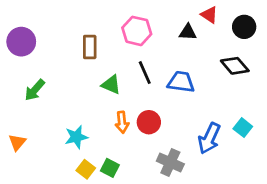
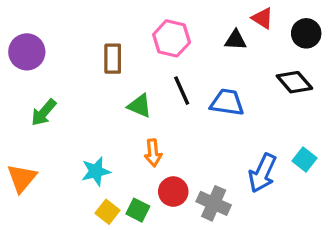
red circle: (149, 122) -> (173, 192), moved
orange triangle: (17, 142) -> (22, 178), size x1.4

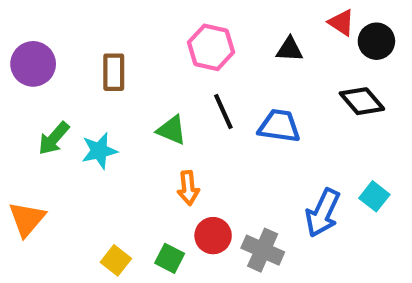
red triangle: (262, 18) -> (341, 23), moved
brown rectangle: (113, 59) -> (114, 72), moved
cyan star: (96, 171) -> (99, 151), moved
yellow square: (108, 212) -> (116, 260), moved

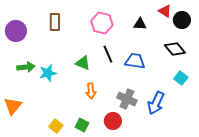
brown rectangle: (114, 72) -> (55, 22), moved
green arrow: (54, 138) -> (26, 67), turned -138
cyan square: (374, 196) -> (181, 78), moved
red circle: (213, 236) -> (113, 121), moved
gray cross: (263, 250) -> (127, 99), moved

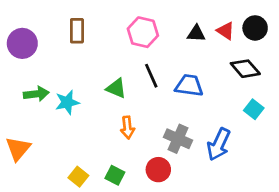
red triangle: (165, 11) -> (226, 31), moved

